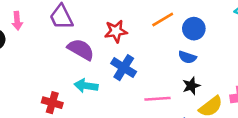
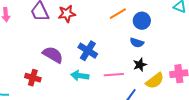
red star: (116, 31) -> (67, 14), moved
purple semicircle: (81, 49) -> (53, 55), moved
cyan arrow: (86, 86) -> (80, 76), moved

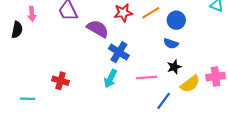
red star: (67, 14) -> (123, 13), moved
purple semicircle: (53, 55) -> (98, 29), moved
cyan arrow: (80, 76) -> (110, 79), turned -72

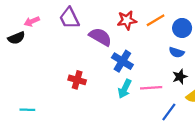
pink arrow: (32, 14) -> (32, 21), turned 72
black semicircle: (17, 30) -> (16, 38), turned 56
cyan arrow: (110, 79) -> (125, 89), moved
red cross: (61, 81) -> (77, 80), moved

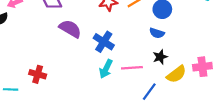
purple semicircle: (100, 37) -> (70, 29), moved
red cross: (77, 80) -> (38, 74), moved

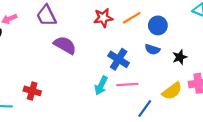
blue cross: (104, 42) -> (119, 59), moved
black star: (160, 57) -> (180, 57), moved

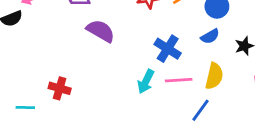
blue semicircle: (152, 49) -> (210, 36), turned -48
yellow semicircle: (172, 91) -> (214, 76), moved, turned -40

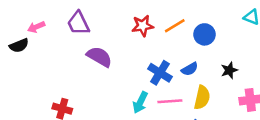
blue semicircle: (210, 36) -> (190, 69), moved

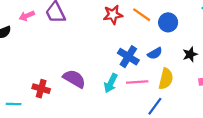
orange line: (175, 26) -> (142, 15), turned 66
pink arrow: (36, 27) -> (27, 16), moved
purple semicircle: (99, 57) -> (74, 79), moved

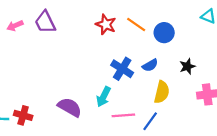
red star: (113, 15) -> (106, 24), turned 30
purple semicircle: (74, 79) -> (70, 107), moved
pink line: (137, 82) -> (123, 115), moved
red cross: (41, 89) -> (23, 115), moved

